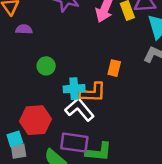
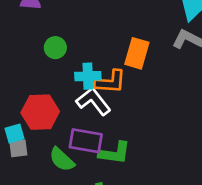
orange rectangle: (114, 68) -> (137, 53), size x1.5

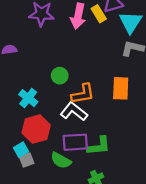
green circle: (55, 48) -> (60, 76), moved
orange rectangle: (137, 53) -> (121, 88), moved
cyan cross: (88, 76) -> (28, 98), moved, turned -36

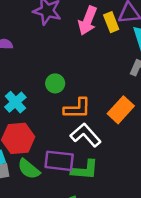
orange rectangle: (121, 88) -> (121, 110), turned 30
white L-shape: (74, 111) -> (86, 135), moved
green semicircle: (61, 160) -> (29, 169), moved

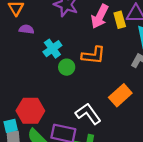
cyan cross: (15, 102) -> (52, 49), moved
orange L-shape: (77, 108) -> (93, 55), moved

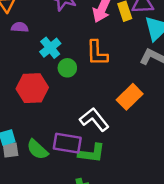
orange L-shape: (93, 55) -> (97, 53), turned 85
red hexagon: (30, 111) -> (32, 88), moved

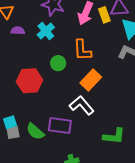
cyan cross: (50, 48) -> (46, 31), moved
orange rectangle: (130, 97) -> (91, 80), moved
green L-shape: (92, 153) -> (114, 136), moved

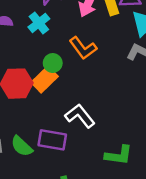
orange L-shape: (82, 50) -> (83, 48), turned -35
orange rectangle: (91, 80) -> (45, 79), moved

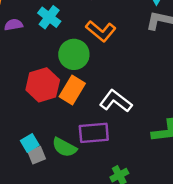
green circle: (53, 63) -> (74, 54), size x1.5
orange rectangle: (45, 79) -> (72, 90), moved

